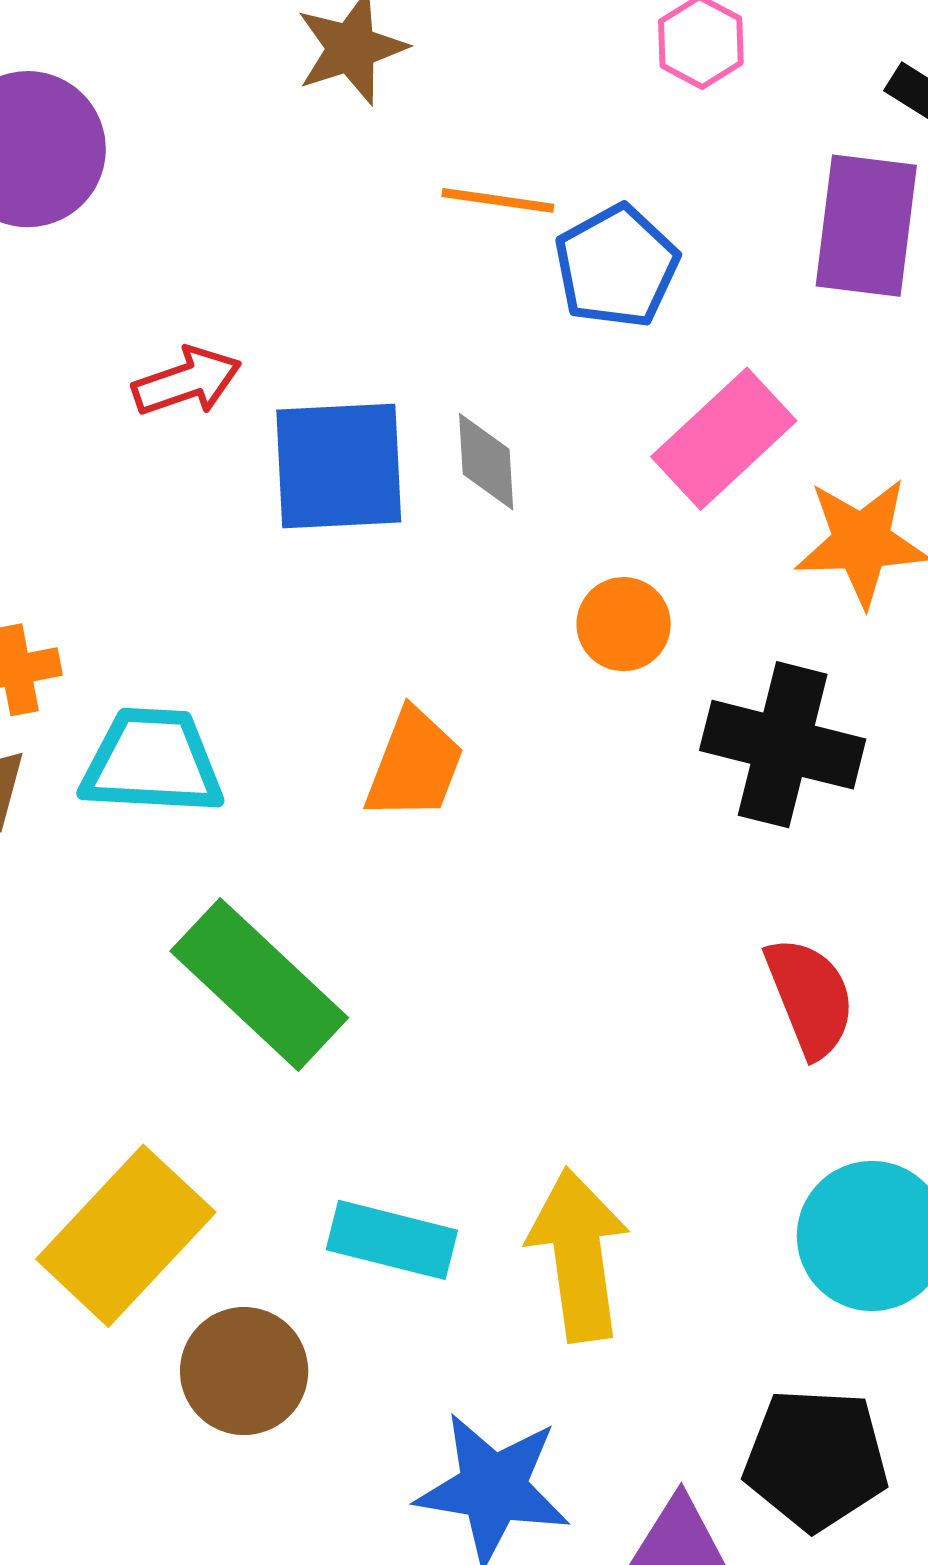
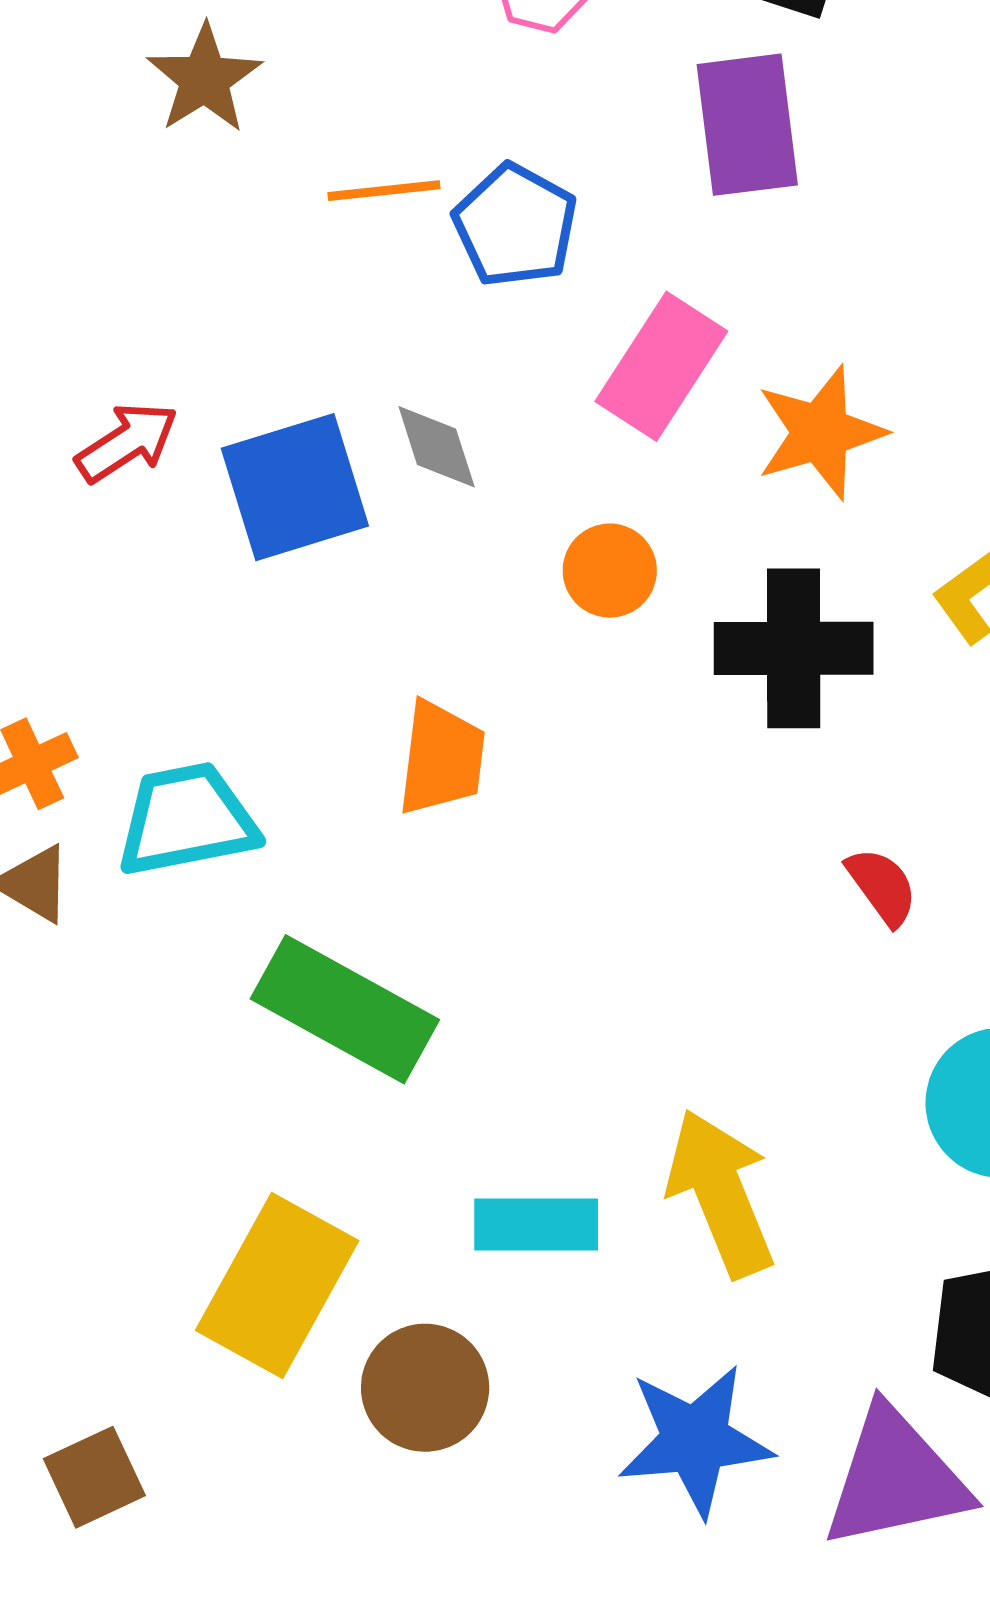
red semicircle: (810, 997) -> (882, 886), size x0.7

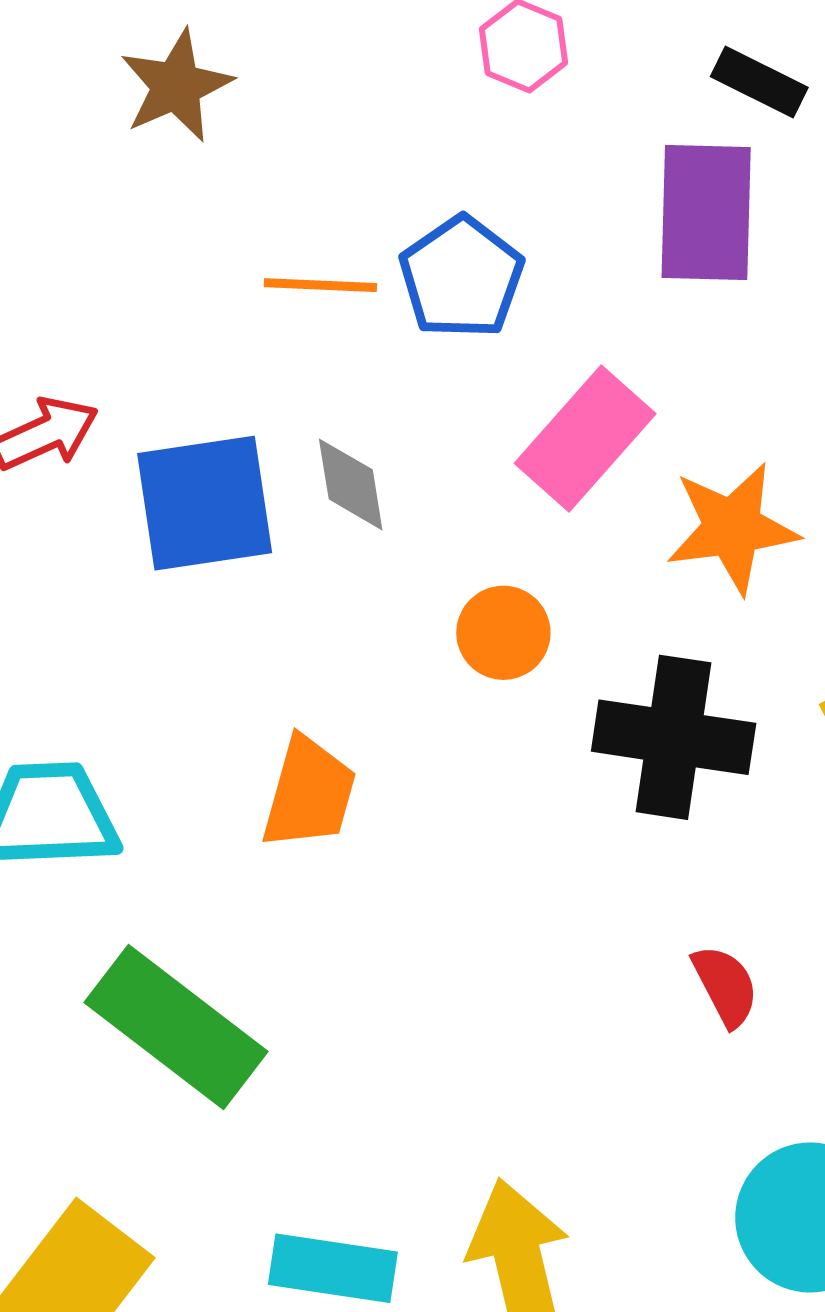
orange line: (384, 191) -> (320, 285), moved

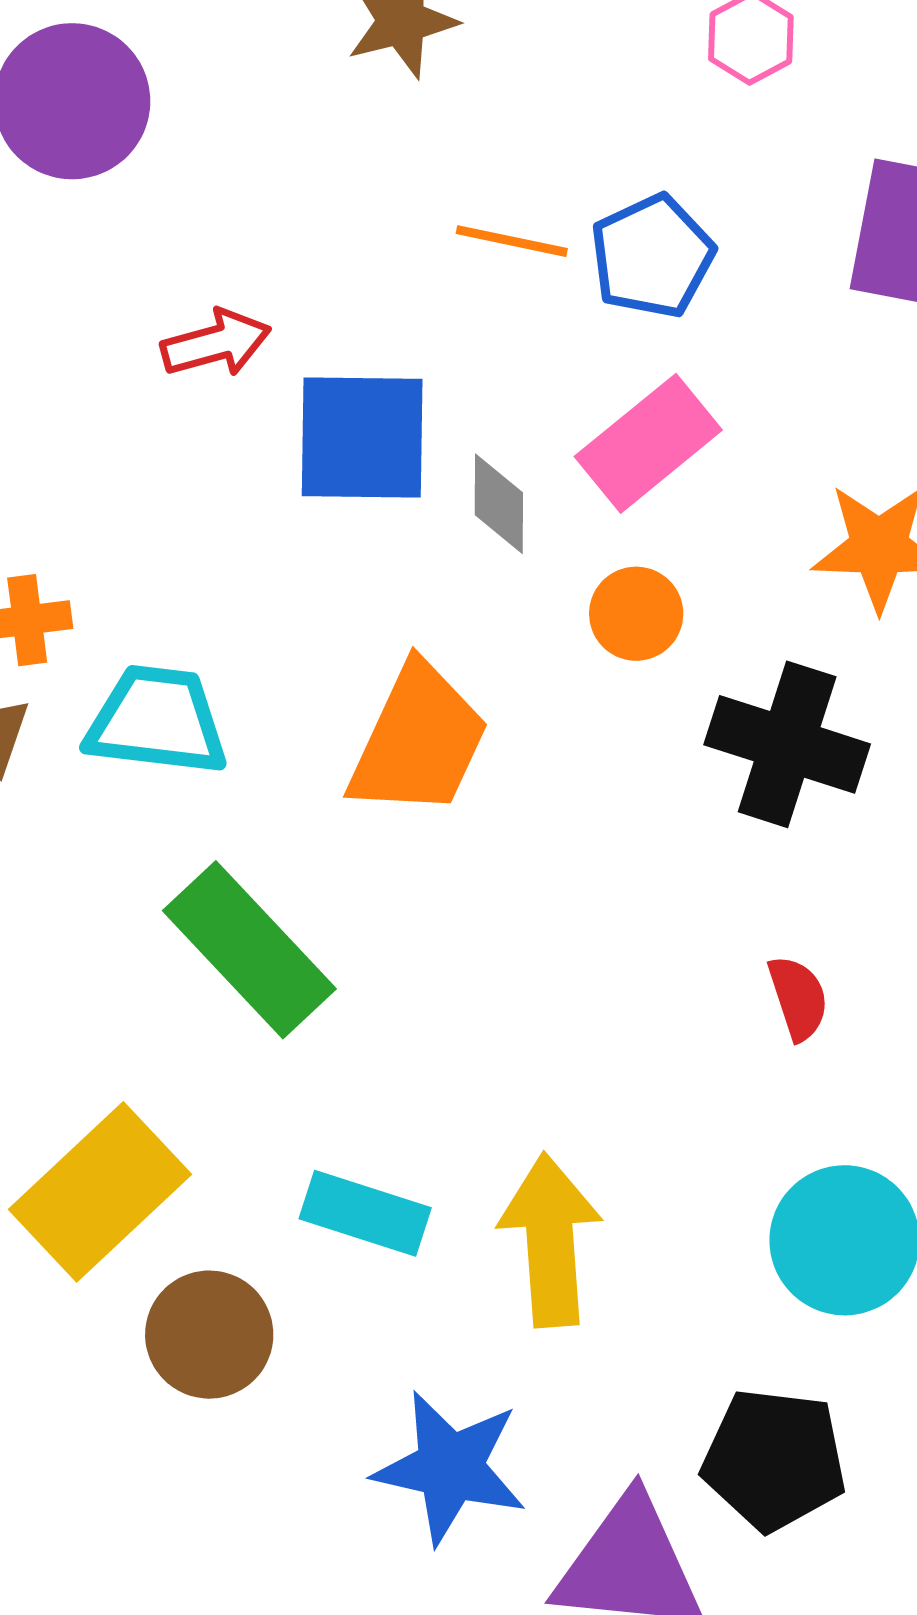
pink rectangle: (585, 438) -> (648, 443), moved
gray diamond: (351, 484) -> (499, 504), moved
orange trapezoid: (309, 793) -> (418, 740), size x1.4

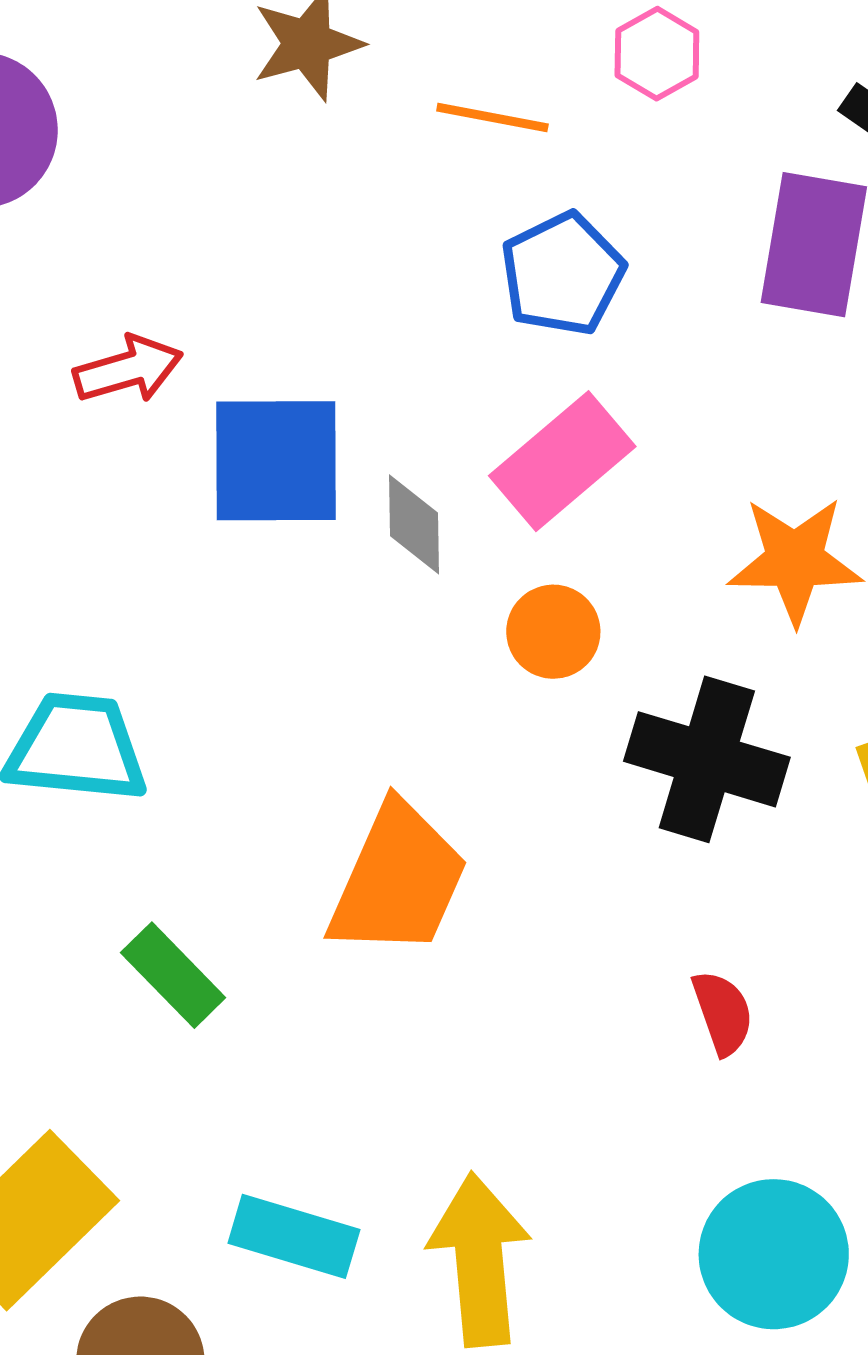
orange line: (512, 241) -> (492, 118), moved
orange trapezoid: (418, 740) -> (398, 880), moved
green rectangle: (249, 950) -> (173, 975), size x0.6

